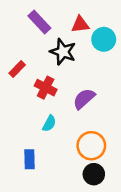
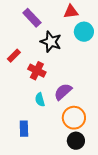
red triangle: (80, 24) -> (71, 12), moved
purple semicircle: (84, 99) -> (63, 92), moved
cyan semicircle: (49, 123) -> (40, 100), turned 136

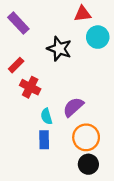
purple rectangle: (32, 18) -> (18, 23), moved
red cross: (37, 71) -> (30, 87), moved
blue rectangle: (24, 129) -> (44, 140), moved

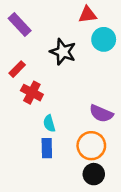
purple semicircle: (73, 107) -> (101, 114), moved, turned -115

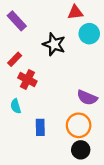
cyan semicircle: (49, 123) -> (16, 106), moved

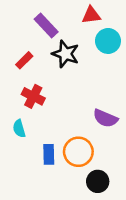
purple rectangle: (17, 21) -> (46, 26), moved
red rectangle: (15, 59) -> (24, 60), moved
orange circle: (79, 125) -> (78, 152), moved

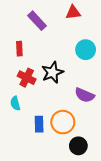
cyan circle: (108, 41) -> (86, 50), moved
black star: (65, 54) -> (52, 72), moved, turned 30
red rectangle: (24, 60) -> (19, 49), turned -48

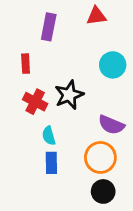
purple rectangle: (37, 21) -> (49, 27), turned 54
cyan semicircle: (15, 103) -> (49, 136), moved
orange circle: (63, 122) -> (100, 157), moved

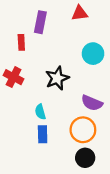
red rectangle: (26, 64) -> (21, 42), moved
red cross: (35, 102) -> (13, 77), moved

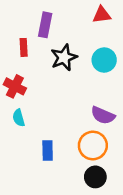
red triangle: (80, 13) -> (102, 15), moved
black star: (57, 78) -> (64, 57), moved
cyan semicircle: (40, 112) -> (19, 118), moved

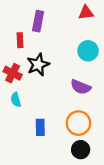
black star: (64, 57) -> (38, 65), moved
purple semicircle: (103, 115) -> (81, 87), moved

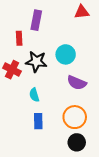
cyan circle: (88, 51) -> (66, 54), moved
black star: (38, 65) -> (36, 62), turned 30
cyan semicircle: (16, 100) -> (34, 95), moved

